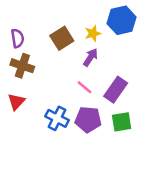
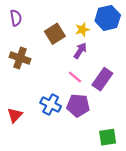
purple semicircle: (18, 38) -> (16, 18), moved
red triangle: (16, 102) -> (15, 115), moved
green square: (122, 122) -> (108, 137), moved

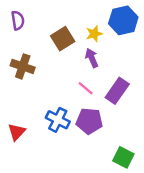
purple arrow: (80, 51) -> (92, 58), turned -56
green square: (108, 137) -> (123, 157), turned 36

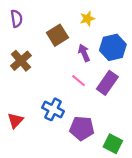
blue hexagon: (123, 20) -> (113, 47), moved
yellow star: (94, 34) -> (87, 19), moved
brown cross: (23, 66) -> (21, 61), turned 30
purple pentagon: (89, 121) -> (82, 128), moved

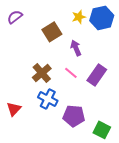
purple semicircle: (16, 19) -> (15, 17), turned -119
blue hexagon: (113, 47) -> (102, 18), moved
brown cross: (21, 61) -> (42, 73), moved

